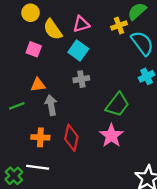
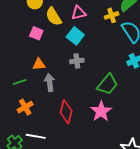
orange cross: (40, 137) -> (25, 107), moved, turned -35

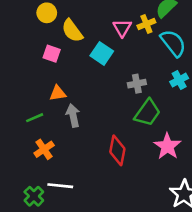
pink triangle: (79, 13) -> (122, 28), moved, turned -42
gray cross: (77, 61) -> (137, 84), moved
pink star: (101, 111) -> (167, 146), moved
red diamond: (66, 112) -> (117, 150), moved

